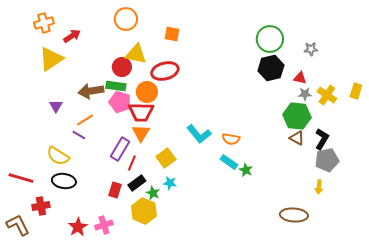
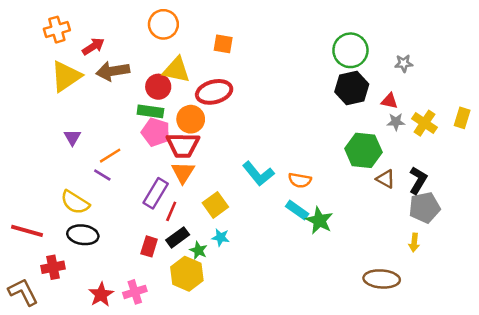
brown arrow: (91, 91) -> (113, 71), moved
green hexagon: (297, 116) -> (363, 150), moved
green star: (246, 170) -> (319, 221), size x1.5

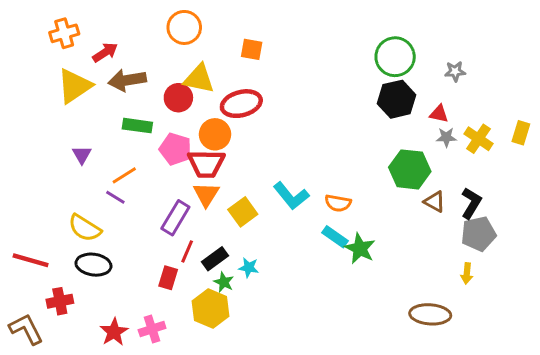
green rectangle: (150, 111) -> (137, 126), moved
yellow square: (215, 205) -> (243, 212), moved
red line: (171, 211) -> (187, 251), moved
black rectangle: (178, 237) -> (215, 259), moved

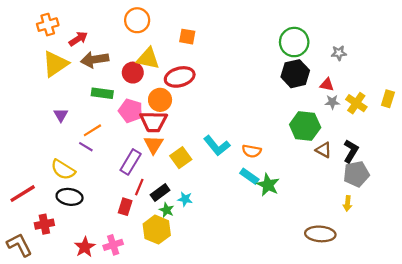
red line: (31, 260) -> (23, 194), turned -48

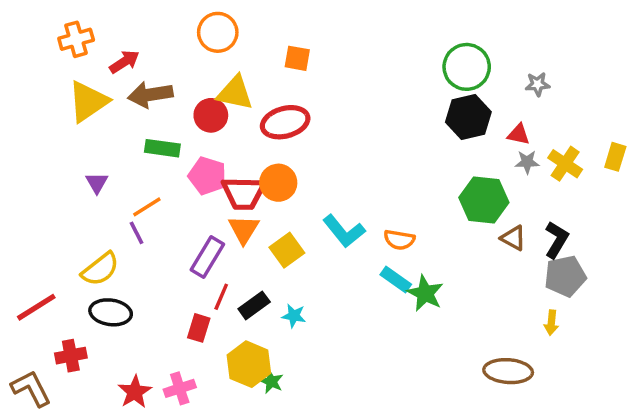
orange circle: (160, 100) -> (278, 183), moved
purple line: (86, 147) -> (137, 233), turned 32
yellow semicircle: (63, 170) -> (100, 269), turned -70
green star: (167, 210) -> (271, 381), moved

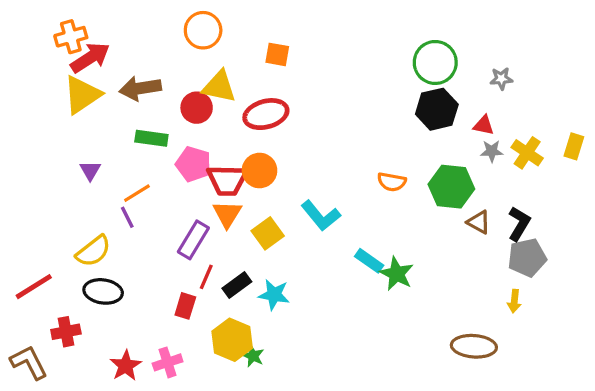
red arrow: (124, 62) -> (90, 58), moved, size x1.4
orange semicircle: (399, 240) -> (392, 182), moved
cyan star: (294, 316) -> (274, 295), size x1.4

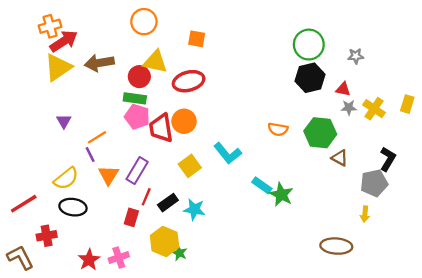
green rectangle: (151, 138) -> (135, 98), moved
red trapezoid: (227, 180) -> (161, 128), turned 80
orange triangle: (227, 214) -> (108, 175), moved
black L-shape: (519, 224) -> (388, 159), moved

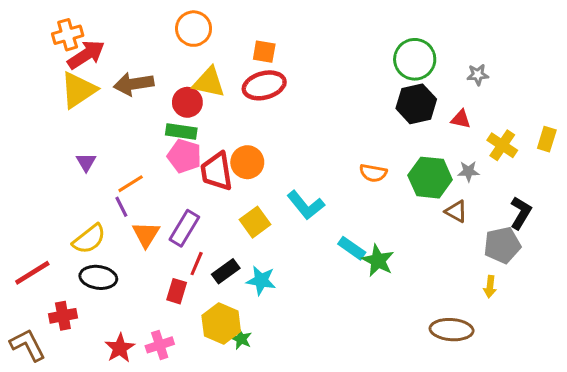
red ellipse: (189, 81) -> (264, 85), moved
gray star: (349, 108) -> (468, 171), moved

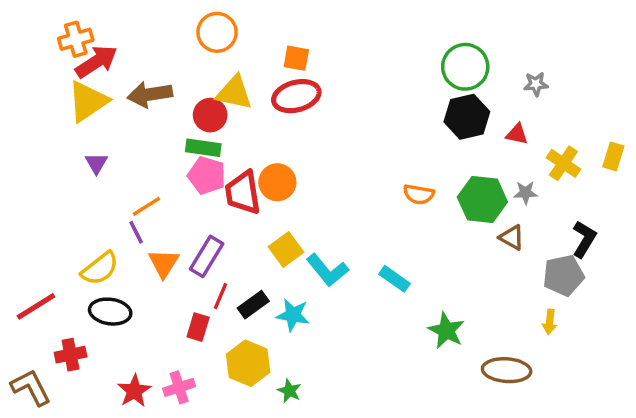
purple triangle: (86, 162) -> (96, 163), moved
cyan L-shape: (306, 205) -> (327, 270), moved
green star: (378, 260) -> (446, 331), moved
green star: (241, 339) -> (289, 391), moved

